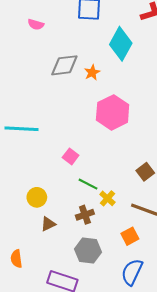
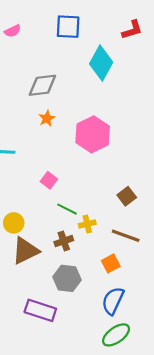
pink semicircle: (36, 24) -> (13, 31), moved, turned -42
orange star: (92, 73) -> (47, 118), moved
yellow cross: (107, 198) -> (87, 224), turned 35
brown triangle: (48, 224) -> (25, 251), size x1.8

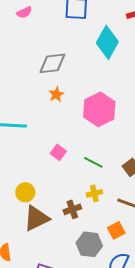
green line: (67, 209) -> (93, 162), moved
gray hexagon: (67, 278) -> (89, 244), moved

